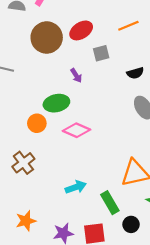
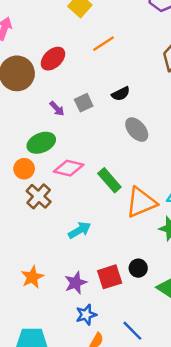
gray square: (101, 53) -> (84, 103), moved
brown cross: (23, 163) -> (39, 196), moved
green rectangle: (110, 203) -> (109, 180), moved
black circle: (131, 224) -> (138, 268), moved

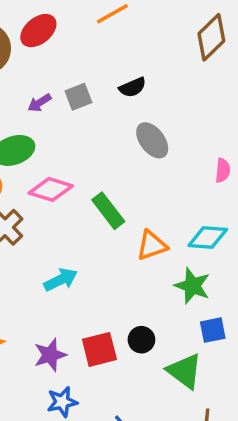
purple arrow: (57, 109) -> (39, 103), turned 98
orange triangle: (141, 202) -> (152, 245), size x0.7

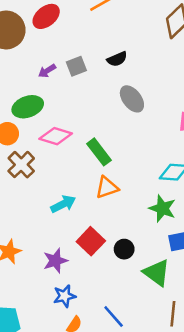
orange triangle: (152, 245) -> (107, 187), moved
red square: (99, 349) -> (91, 241), moved, turned -32

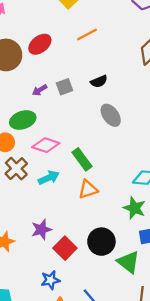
cyan arrow: (63, 204) -> (49, 178), moved
red square: (91, 241) -> (65, 248), moved
black circle: (124, 249) -> (101, 242), size x1.6
purple star: (55, 261) -> (41, 230), moved

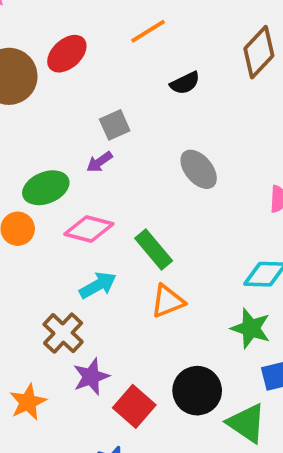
black semicircle: (99, 81) -> (185, 83), moved
purple arrow: (40, 90) -> (99, 162), moved
brown cross: (16, 169) -> (63, 333), moved

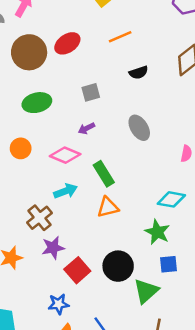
purple arrow: (99, 162) -> (86, 128), moved
green ellipse: (46, 188) -> (37, 103), moved
green triangle: (247, 423) -> (146, 291), turned 36

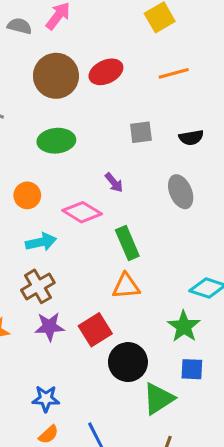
black semicircle: (139, 73) -> (191, 138), moved
gray square: (91, 92) -> (141, 132), moved
purple arrow: (86, 128) -> (114, 183), turned -112
cyan arrow: (66, 191) -> (41, 242), moved
red square: (77, 270) -> (95, 330), moved

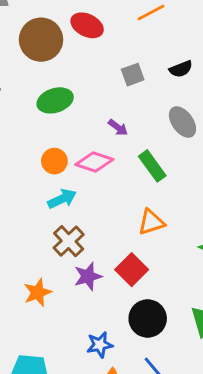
red ellipse: (106, 72) -> (87, 25), turned 64
orange circle: (27, 195) -> (54, 161), moved
green rectangle: (127, 243) -> (152, 166), moved
black circle: (128, 362) -> (148, 318), moved

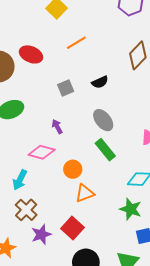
purple arrow: (118, 128) -> (57, 127), turned -152
orange circle: (54, 161) -> (73, 169), moved
green rectangle: (152, 166) -> (105, 150), moved
cyan arrow: (62, 199) -> (20, 180), turned 144

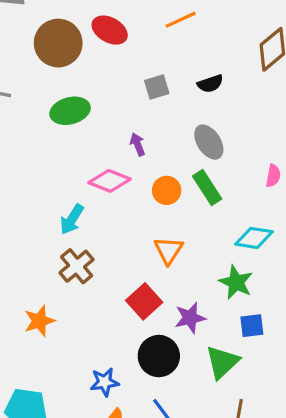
orange circle: (73, 169) -> (167, 190), moved
orange triangle: (85, 193) -> (168, 250), turned -42
purple star: (41, 234) -> (190, 318), moved

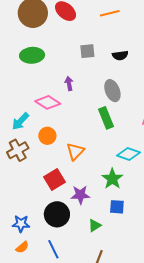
orange circle: (167, 190) -> (47, 136), moved
green triangle: (222, 362) -> (95, 225), size x0.6

